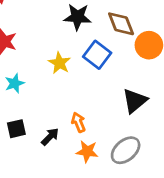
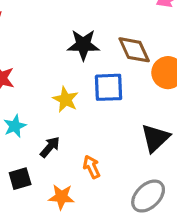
blue square: (97, 55) -> (109, 87), turned -36
black arrow: (50, 137) -> (50, 147), moved
orange star: (87, 151) -> (61, 197), moved

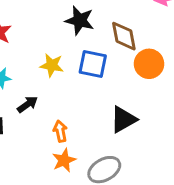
yellow star: (66, 99) -> (52, 65), turned -30
orange star: (61, 197) -> (64, 160), moved, turned 30

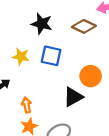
brown diamond: (124, 36) -> (84, 26), moved, turned -55
orange circle: (149, 64) -> (91, 76), moved

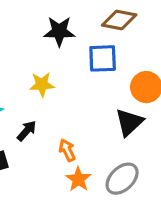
blue square: (51, 56) -> (103, 58), moved

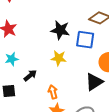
black star: (59, 31) -> (60, 30), moved
yellow star: (42, 84) -> (59, 58), moved

